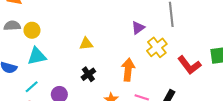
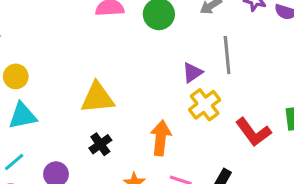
purple triangle: (138, 28) -> (192, 73), moved
yellow triangle: (86, 44) -> (97, 98), size x1.6

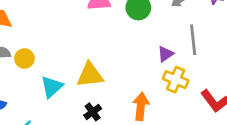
yellow cross: (205, 105) -> (176, 80), turned -30
cyan triangle: (23, 116) -> (52, 87), moved, turned -30

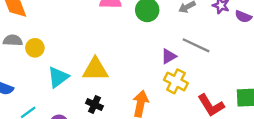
gray line: (193, 40) -> (196, 45), turned -64
black cross: (93, 112) -> (94, 105), turned -35

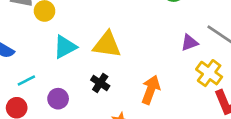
yellow cross: (176, 81) -> (209, 73), moved

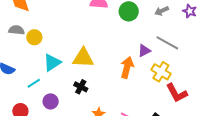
cyan line: (26, 80) -> (34, 83), moved
orange arrow: (151, 90) -> (127, 67), moved

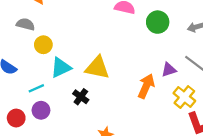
yellow circle: (34, 37) -> (43, 45), moved
black cross: (81, 87) -> (81, 97), moved
purple circle: (51, 101) -> (41, 110), moved

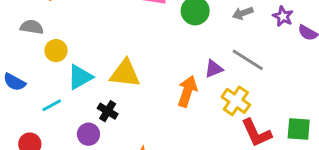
purple circle: (41, 110) -> (88, 134), moved

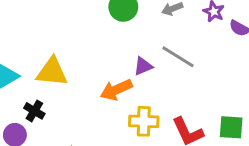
orange arrow: (187, 91) -> (116, 90), turned -132
yellow cross: (236, 101) -> (144, 121), moved, turned -32

